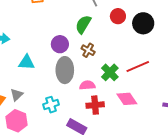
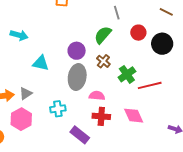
green cross: (110, 72) -> (127, 74), moved

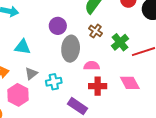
purple circle: (77, 51) -> (58, 26), moved
cyan triangle: (41, 63) -> (23, 47), moved
gray triangle: (26, 94) -> (31, 74), moved

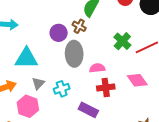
brown cross: (96, 31) -> (79, 26), moved
cyan triangle: (23, 47) -> (26, 58), size x1.4

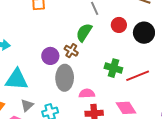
green cross: (122, 41) -> (113, 68), turned -30

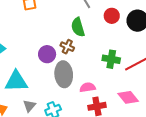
green semicircle: (84, 32) -> (78, 27), turned -42

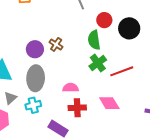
green semicircle: (78, 27) -> (94, 40), moved
green cross: (111, 59) -> (98, 63), turned 36
gray ellipse: (64, 74) -> (36, 78), moved

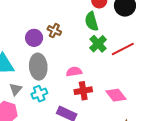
pink diamond: (109, 103) -> (116, 95), moved

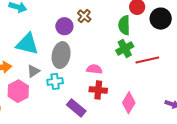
brown cross: (54, 31) -> (84, 16), moved
pink diamond: (116, 95) -> (129, 103), turned 55

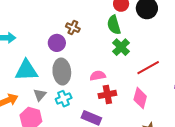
red line: (147, 60) -> (148, 68), moved

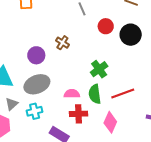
green semicircle: (114, 25) -> (95, 94), moved
brown cross: (73, 28) -> (62, 43), moved
gray ellipse: (62, 72) -> (37, 84), turned 65

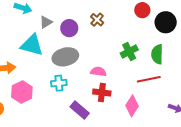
green semicircle: (95, 94) -> (157, 54), moved
gray triangle: (12, 104) -> (46, 22), moved

